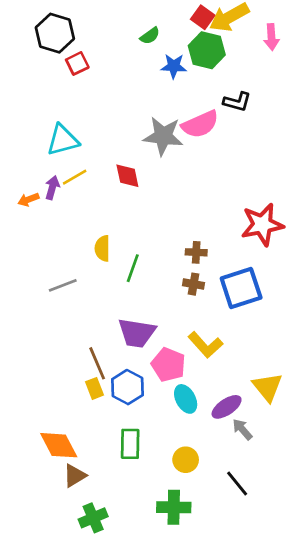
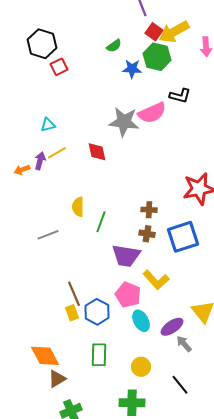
cyan triangle: (63, 140) -> (48, 125), size x0.6
purple trapezoid: (137, 333) -> (126, 256), moved

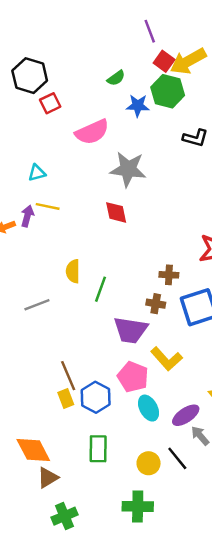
pink semicircle: (152, 113) -> (92, 132), moved
red diamond: (97, 152) -> (116, 212), moved
yellow line: (57, 153) -> (48, 206), turned 42
brown cross: (149, 210) -> (169, 275), moved
black line: (180, 385) -> (177, 458), moved

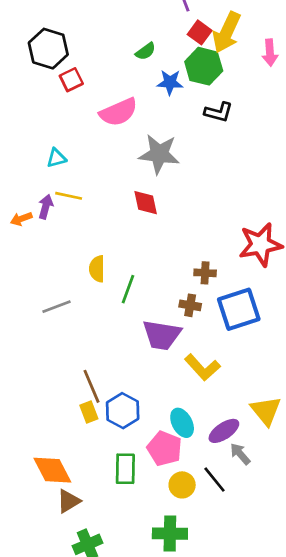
yellow arrow: (188, 61) -> (227, 32), turned -36
black L-shape: (195, 138) -> (219, 112), moved
pink pentagon: (133, 377) -> (164, 448), moved

